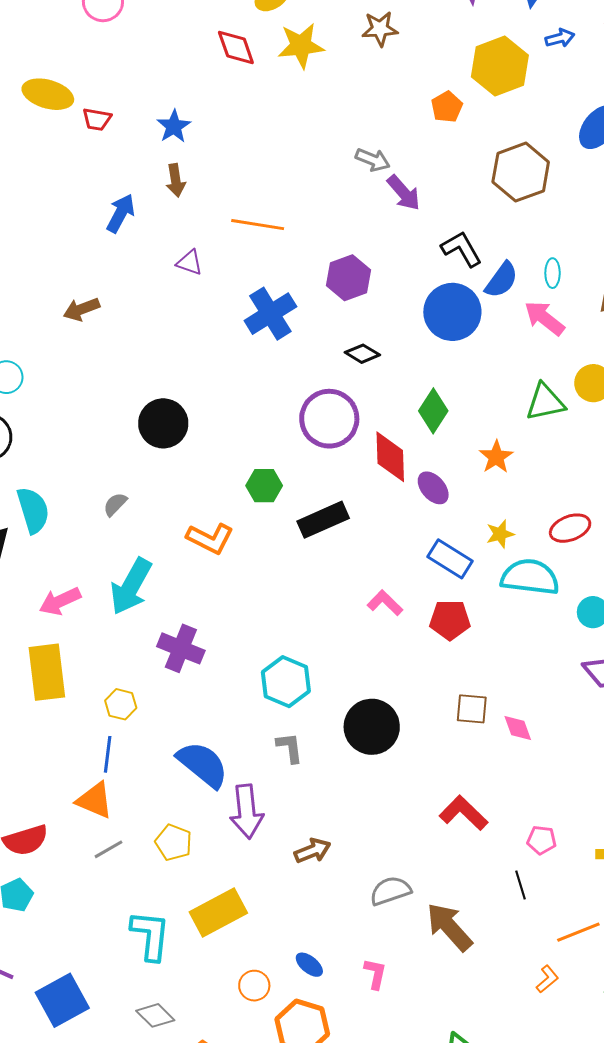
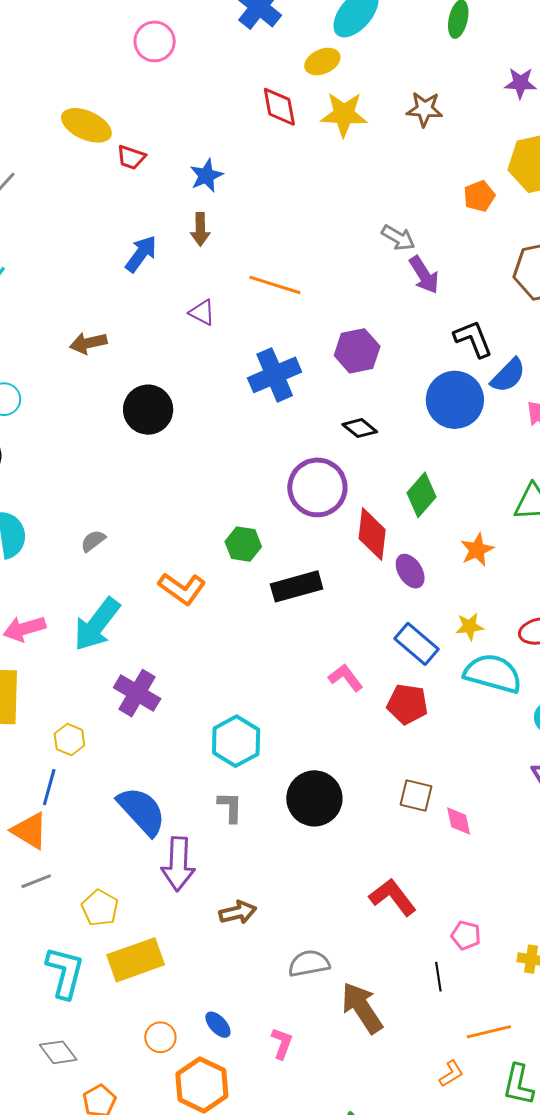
black circle: (163, 423) -> (148, 410), moved
yellow pentagon: (174, 842) -> (100, 908), moved

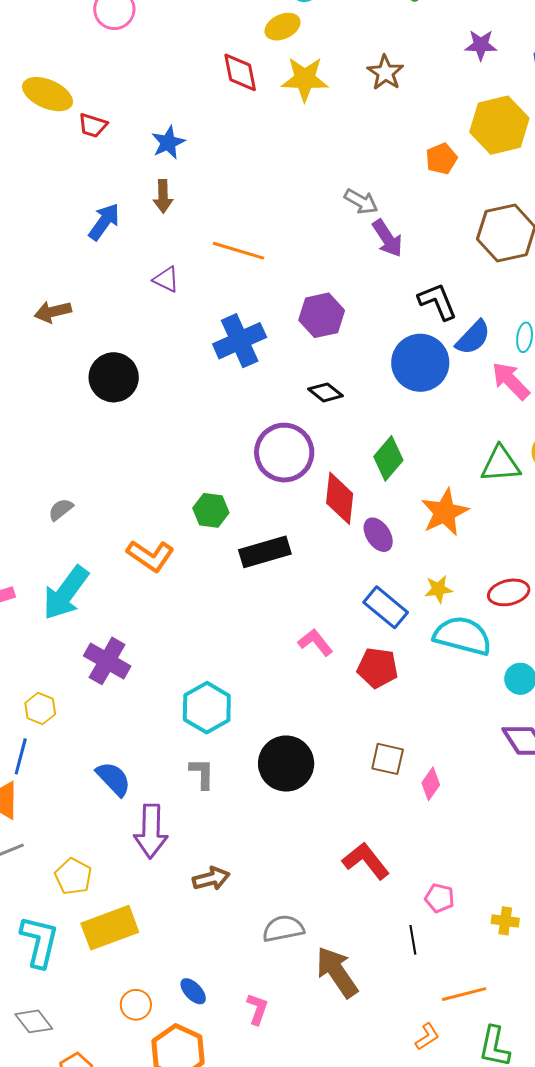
brown star: (425, 109) -> (385, 73), turned 30
orange star: (477, 550) -> (445, 512), size x1.4
blue semicircle: (142, 811) -> (114, 779), size x0.7
pink diamond: (459, 821) -> (431, 784), turned 48

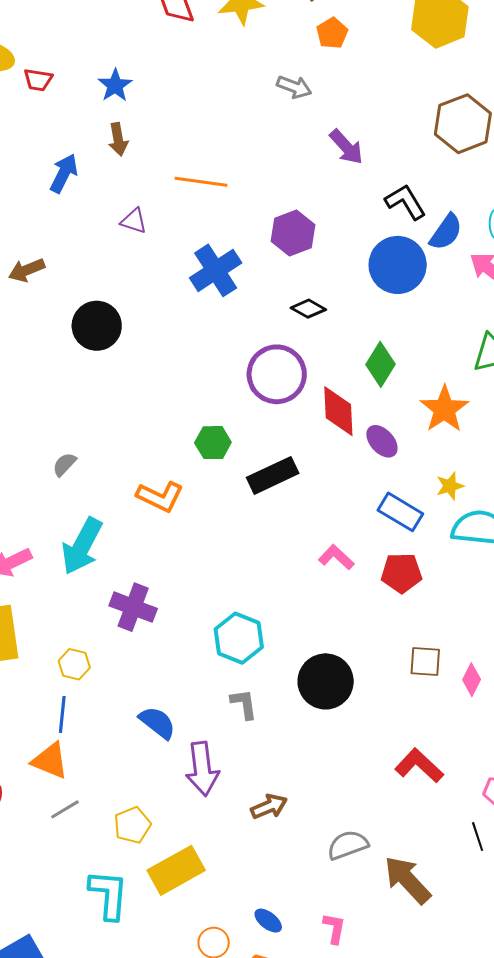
orange pentagon: (441, 159) -> (332, 33), moved
gray arrow: (361, 202) -> (294, 87), moved
yellow pentagon: (73, 876) -> (132, 825), turned 30

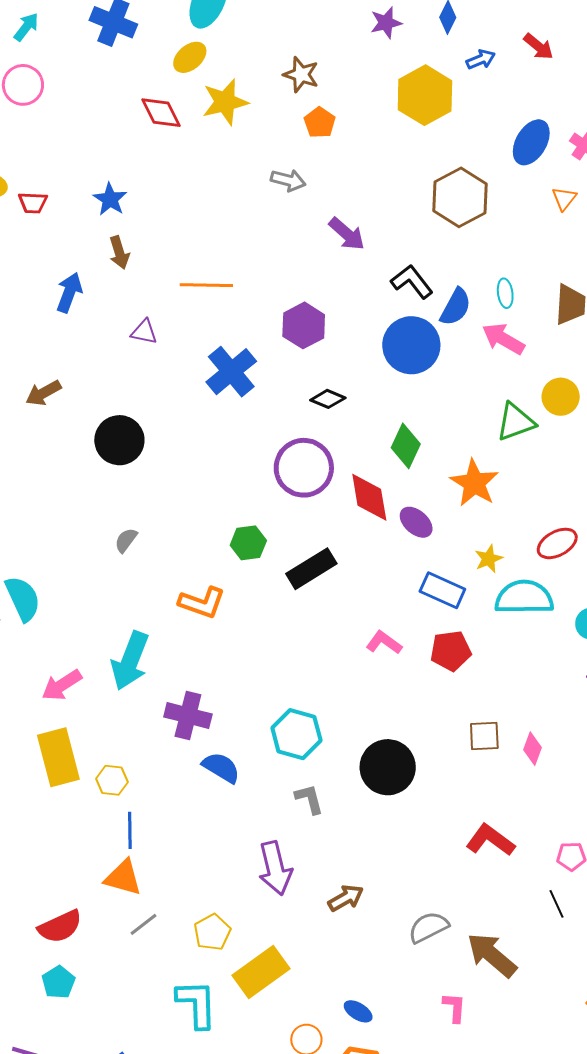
gray semicircle: (64, 464) -> (126, 540), moved
yellow hexagon: (74, 664) -> (112, 780), moved
blue semicircle: (157, 723) -> (221, 768), moved
pink L-shape: (334, 928) -> (454, 1007), moved

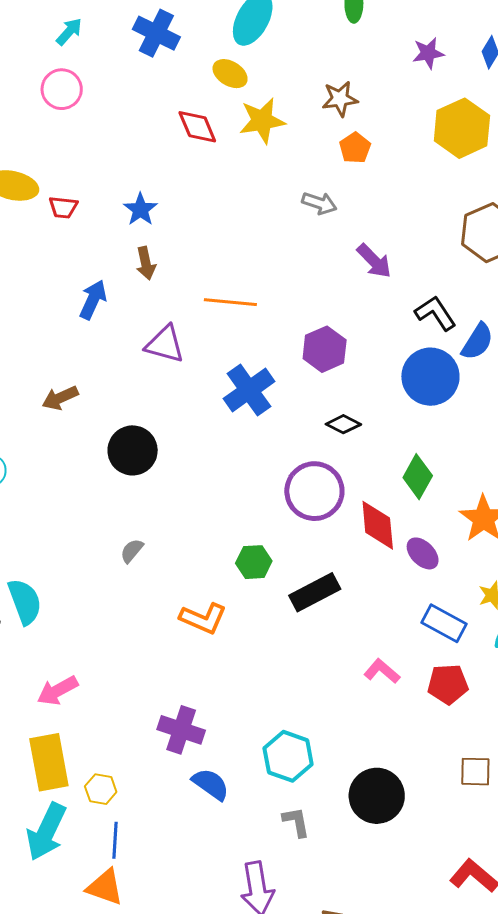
yellow ellipse: (190, 57) -> (230, 74), turned 68
brown star: (301, 75) -> (340, 99), turned -30
purple triangle: (144, 332) -> (165, 344), size x1.5
cyan arrow: (130, 661) -> (46, 832), moved

